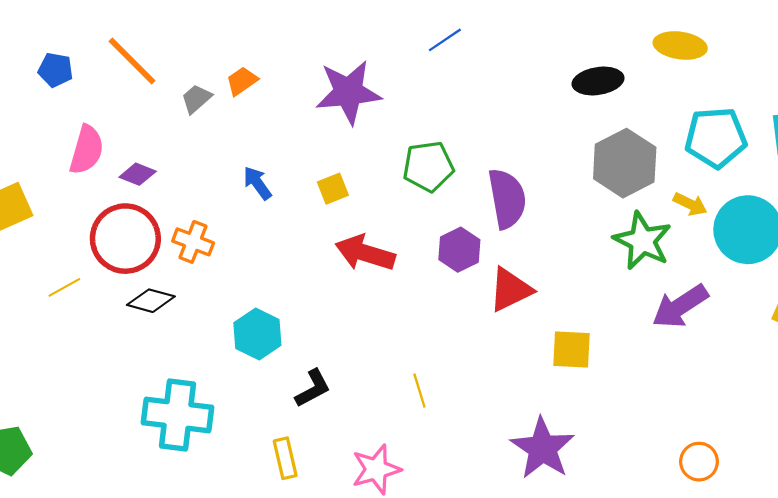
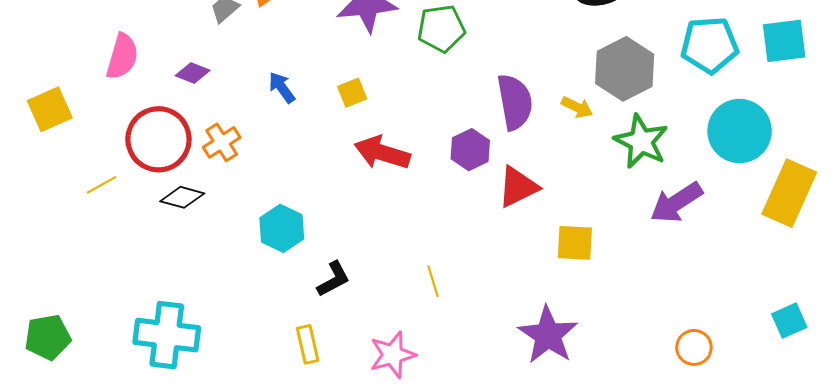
green pentagon: (428, 166) -> (441, 28), moved
purple diamond: (138, 174) -> (193, 73), moved
yellow arrow: (690, 204) -> (577, 107), moved
orange cross: (193, 242) -> (222, 142), turned 36
cyan cross: (178, 415) -> (167, 335), moved

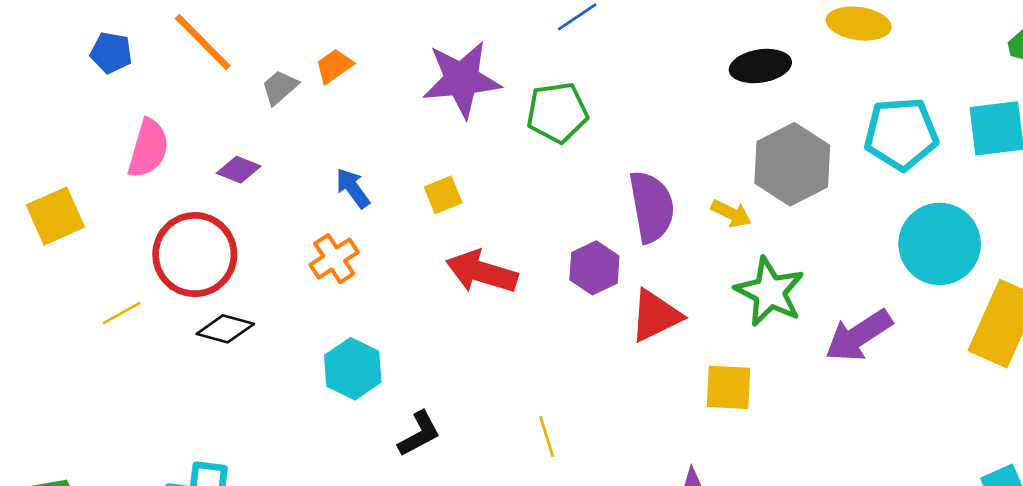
green star: (641, 141) -> (770, 292), moved
orange cross: (222, 142) -> (334, 259), moved

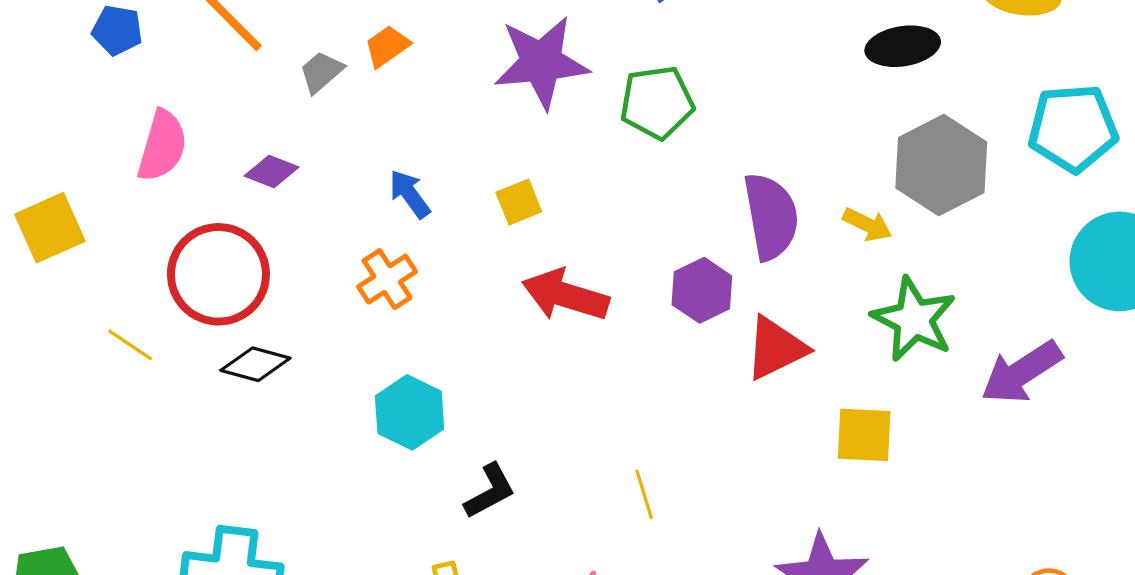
yellow line: (122, 313) -> (130, 345), turned 63

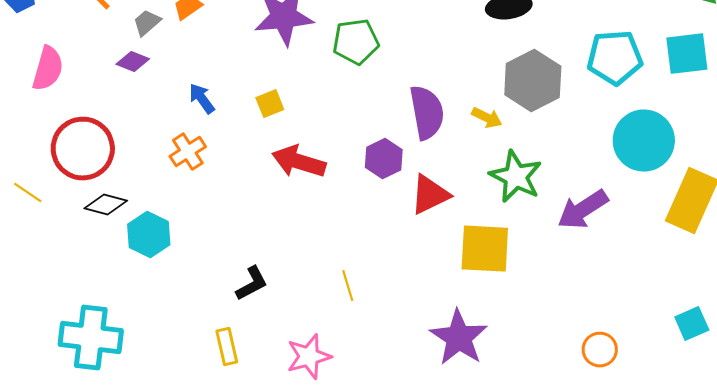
purple diamond: (271, 171) -> (133, 62), moved
cyan hexagon: (410, 412) -> (149, 235), moved
yellow square: (864, 435) -> (485, 249), size x1.4

